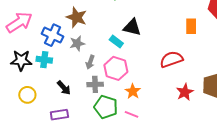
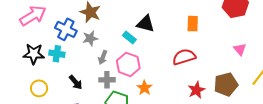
orange rectangle: (191, 26) -> (193, 24), moved

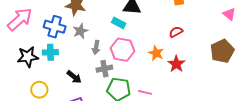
red semicircle: (184, 57) -> (176, 32), size x0.6
orange star: (144, 88) -> (156, 53), moved
red star: (196, 90) -> (176, 64), moved

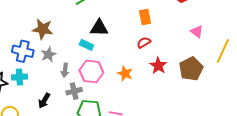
red semicircle: (176, 32) -> (144, 42), moved
red star: (176, 64) -> (158, 66), moved
black arrow: (74, 77) -> (44, 101), turned 84

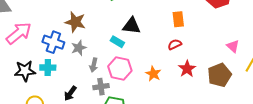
pink triangle: (197, 32) -> (233, 46), moved

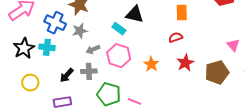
gray arrow: (94, 65) -> (93, 49), turned 48
black star: (25, 71) -> (24, 48), turned -30
gray cross: (101, 87) -> (89, 71), moved

